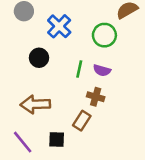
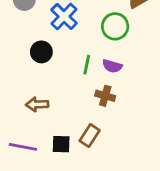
brown arrow: (35, 104) -> (37, 104), size x0.7
brown rectangle: (82, 121) -> (90, 136), moved
purple line: (23, 142) -> (23, 147), turned -40

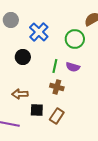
brown cross: (105, 96) -> (57, 87), moved
black square: (61, 144) -> (37, 110), moved

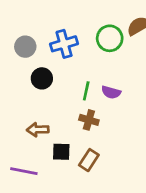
gray circle: (11, 20) -> (25, 47), moved
blue cross: (39, 32) -> (64, 44), turned 30
green circle: (75, 39) -> (110, 38), moved

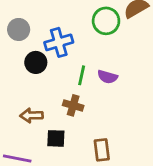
blue cross: (64, 44) -> (59, 42), moved
brown cross: (89, 120) -> (73, 105), moved
brown rectangle: (89, 160) -> (102, 150), moved, turned -40

